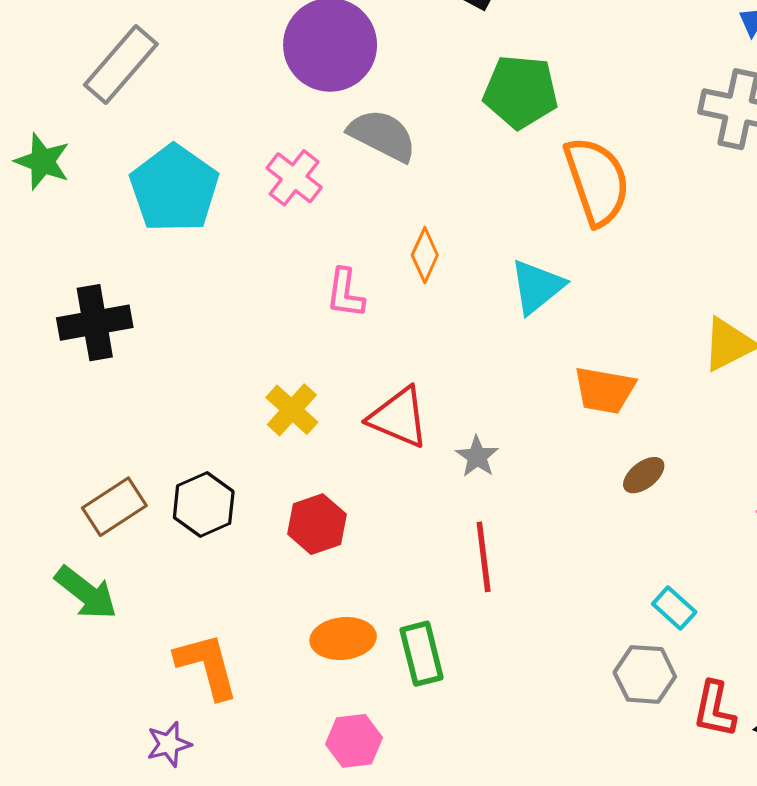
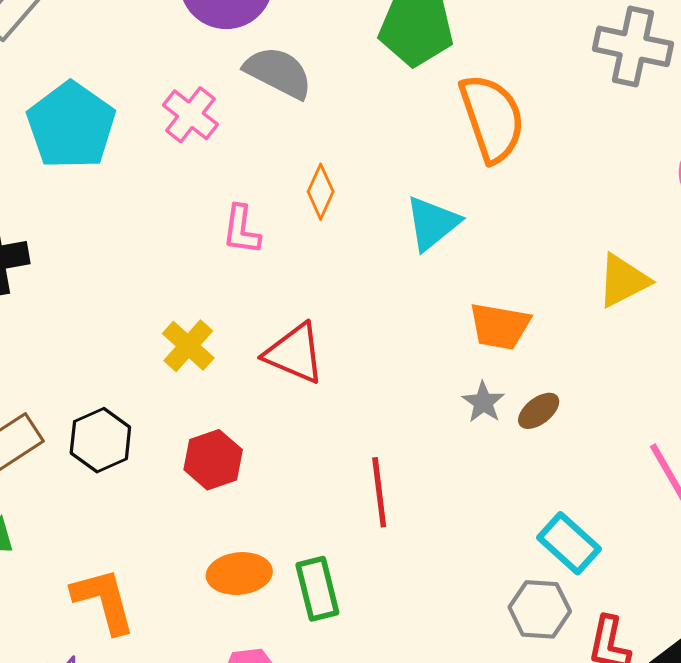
gray star: (477, 457) -> (483, 402), moved
cyan rectangle: (674, 608) -> (569, 543), size x1.4

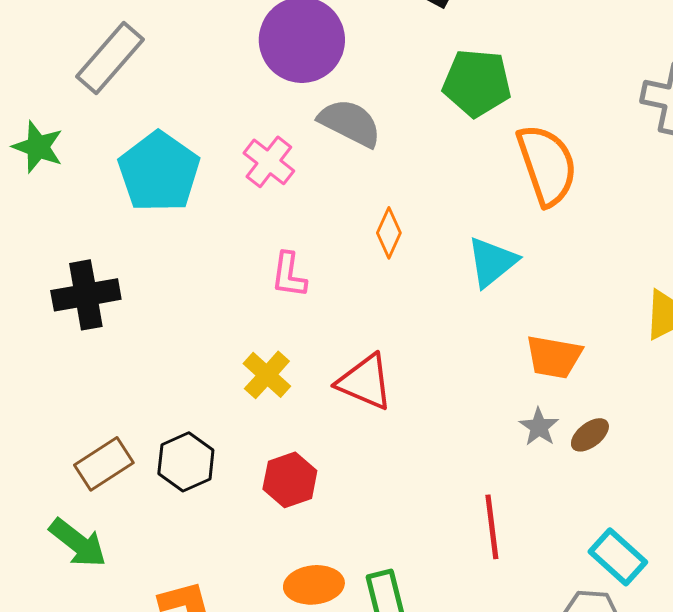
pink L-shape: (241, 230) -> (289, 275), moved
red line: (379, 492) -> (492, 527), moved

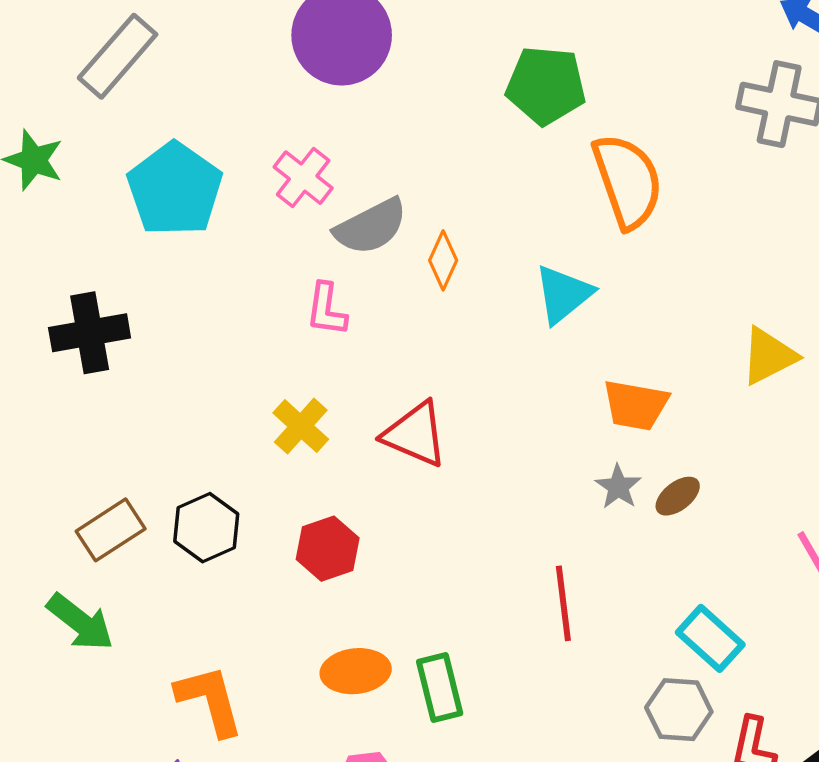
gray semicircle: (350, 123) -> (371, 227), moved, turned 126

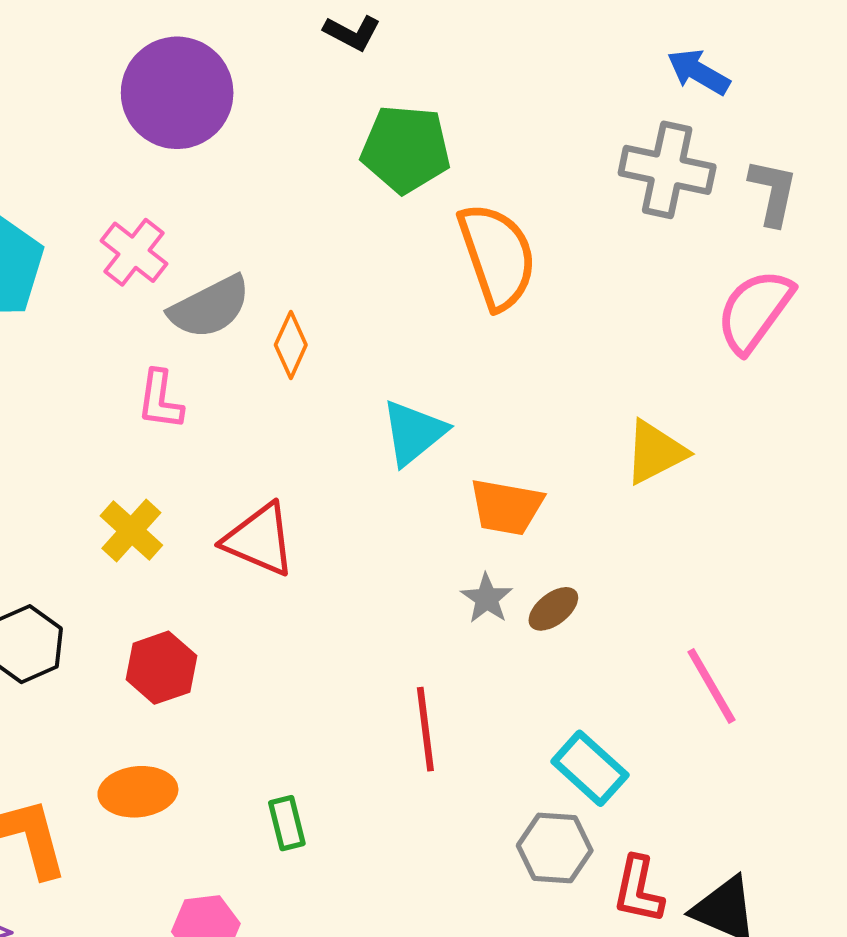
cyan triangle: (563, 294) -> (414, 432), moved
orange ellipse: (356, 671) -> (138, 792), moved
green rectangle: (440, 687) -> (287, 823), size x0.7

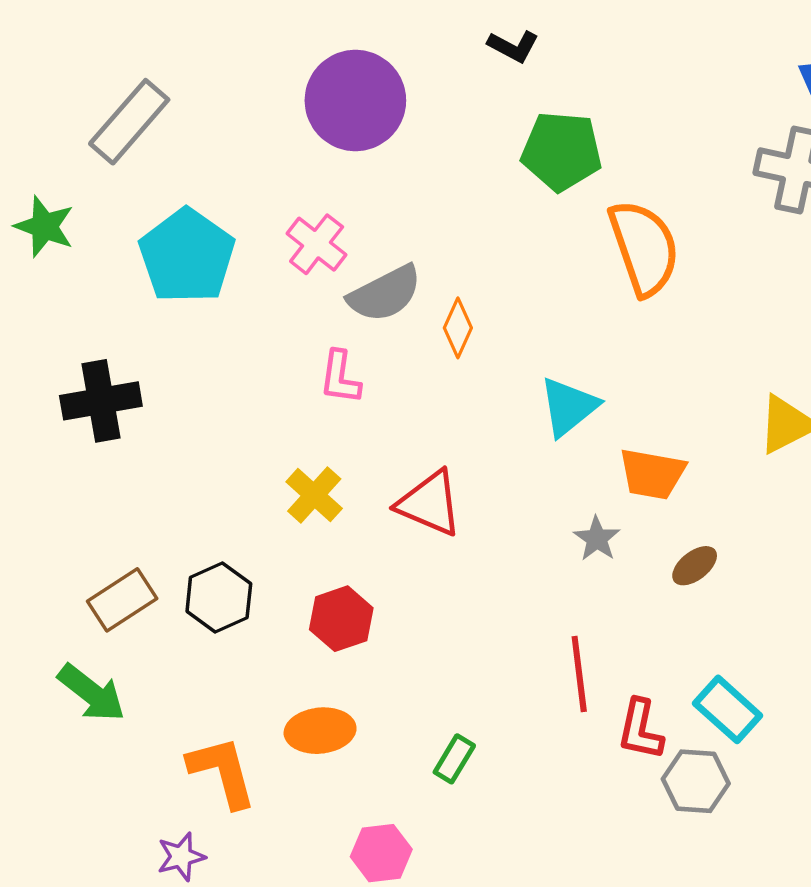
gray star: (487, 598) -> (597, 539), moved
green rectangle: (287, 823) -> (454, 759), turned 45
red L-shape: (638, 890) -> (640, 729), moved

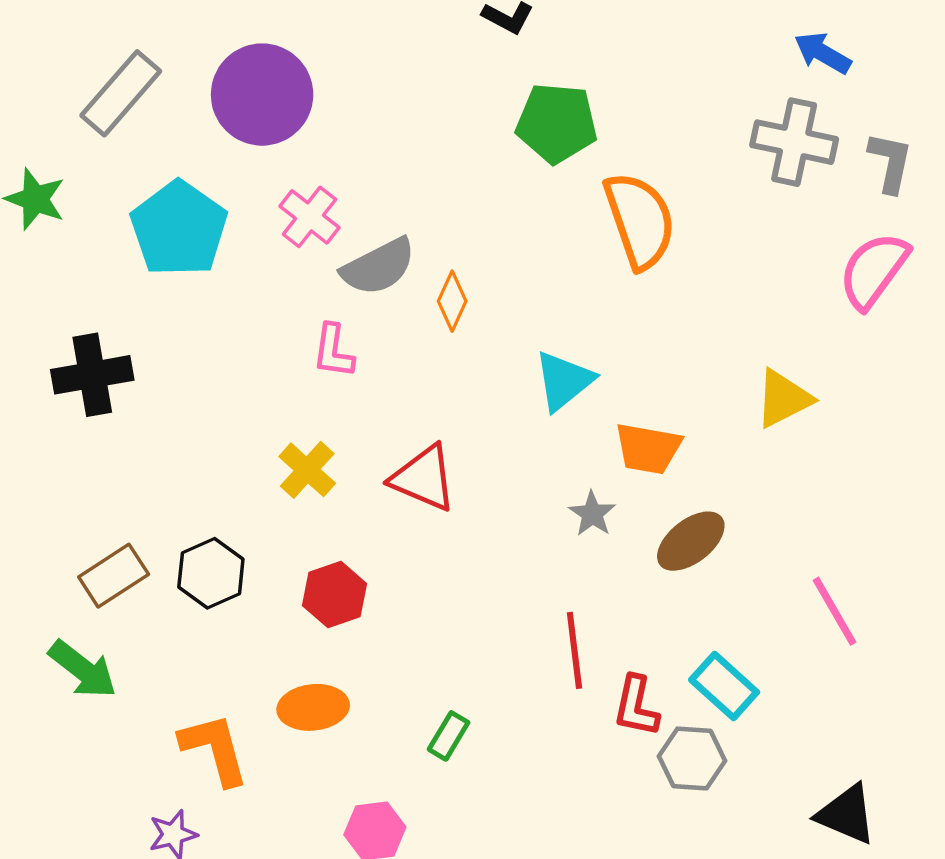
purple circle: (355, 100) -> (262, 95), moved
brown ellipse: (695, 566) -> (691, 541), size x1.5

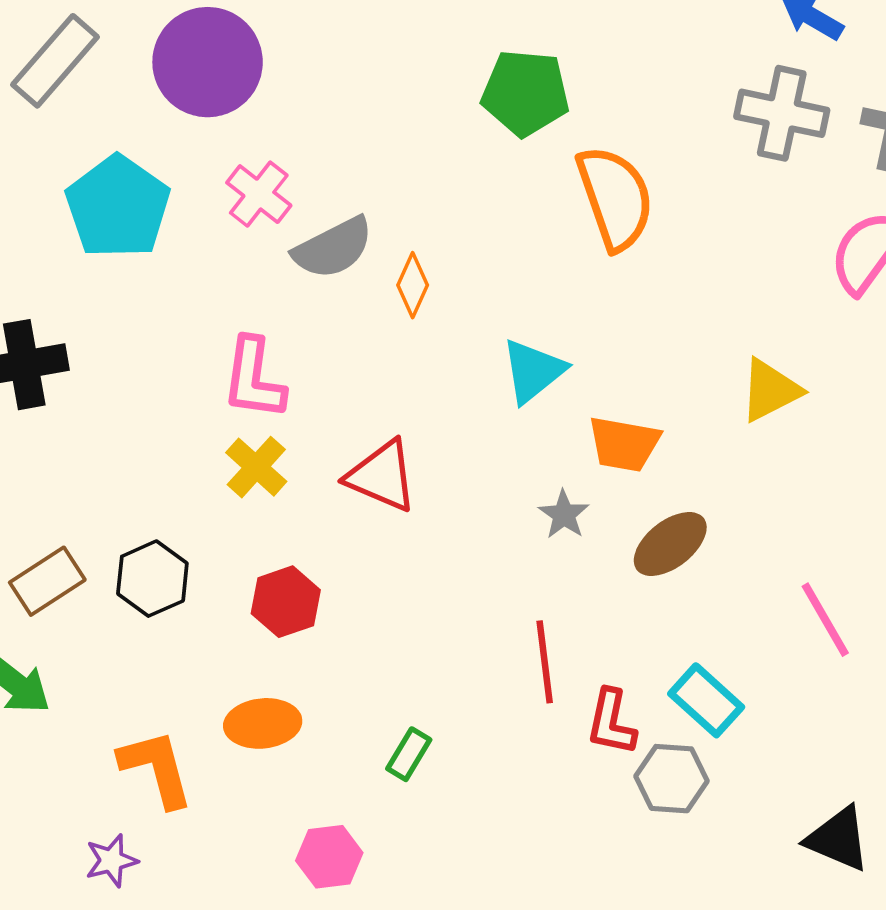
pink L-shape: (333, 351) -> (254, 379), moved, size x1.4

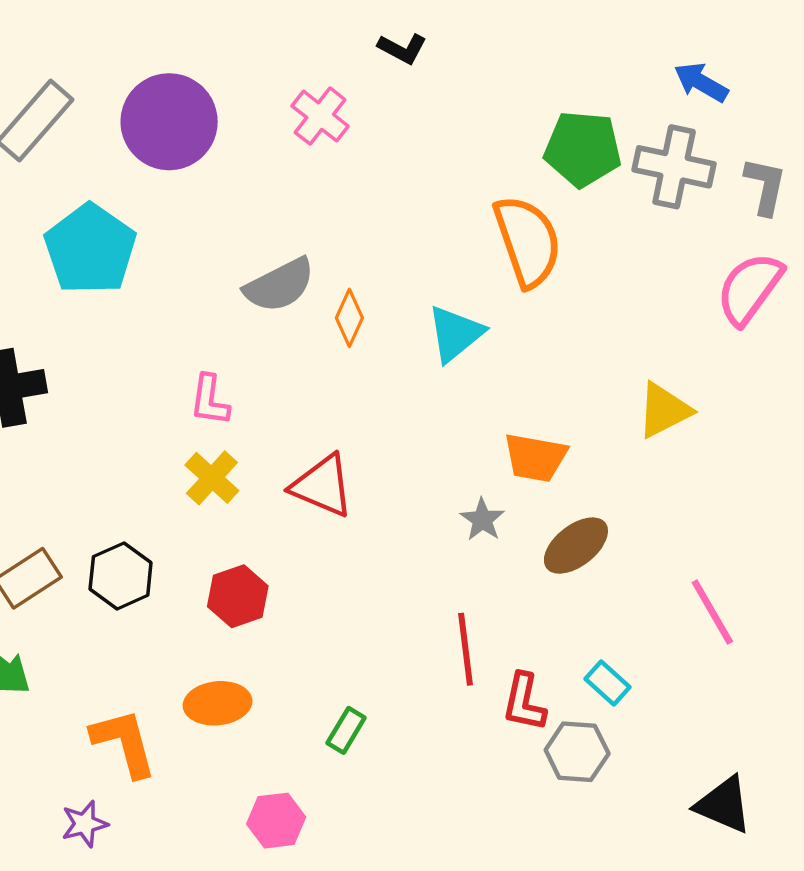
green pentagon: (525, 93) -> (583, 149), moved
pink cross: (259, 194) -> (320, 116), moved
cyan triangle: (533, 371) -> (455, 334), moved
pink L-shape: (254, 379) -> (210, 400), size x0.7
cyan rectangle: (706, 700) -> (608, 683), size x0.7

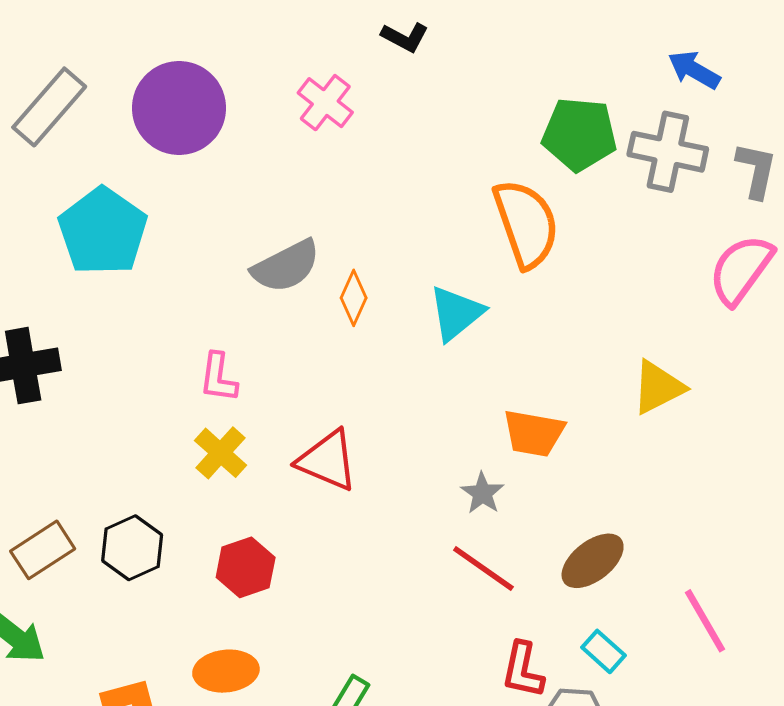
brown ellipse: (576, 546) -> (593, 561), moved
pink line: (712, 612) -> (705, 621), moved
red line: (466, 649) -> (483, 568), moved, turned -48

